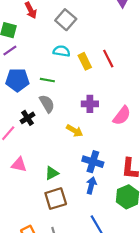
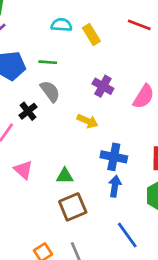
red line: (108, 59) -> (139, 25), moved, turned -36
purple cross: (90, 104) -> (103, 86), turned 35
pink triangle: (19, 165) -> (23, 170), turned 35
green triangle: (52, 173) -> (65, 176), turned 32

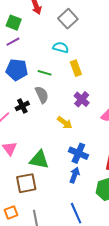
yellow rectangle: (91, 34) -> (76, 68), moved
green triangle: (65, 176) -> (39, 160), size x1.5
brown square: (73, 207) -> (26, 183), moved

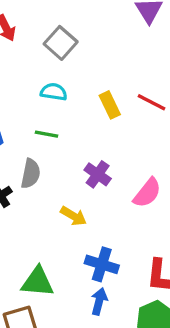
yellow rectangle: (76, 68) -> (110, 105), moved
green line: (45, 73) -> (46, 134), moved
gray semicircle: (42, 95) -> (31, 174), turned 42

